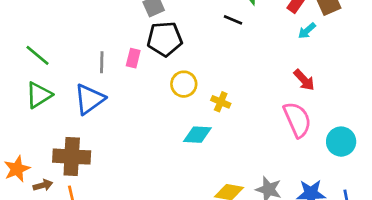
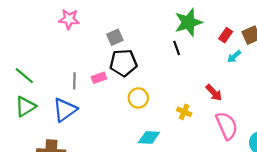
black line: (233, 20) -> (177, 48), turned 48
pink rectangle: (133, 58) -> (99, 78), turned 56
red arrow: (304, 80) -> (214, 93), moved
yellow cross: (221, 102) -> (184, 112), moved

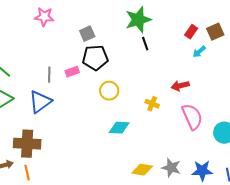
green star: (188, 22) -> (138, 20), moved
red arrow: (214, 93) -> (180, 86), turned 120

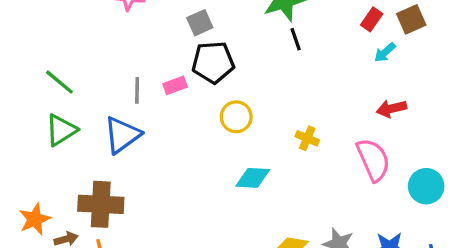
red arrow: (180, 86) -> (391, 109), moved

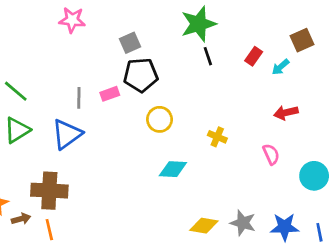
red rectangle: (372, 19) -> (254, 56), moved
pink semicircle: (373, 160) -> (271, 154), size x0.6

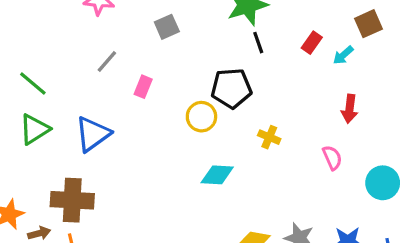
black pentagon: (141, 75) -> (231, 88), moved
pink rectangle: (110, 94) -> (143, 87), turned -48
gray line: (79, 98) -> (107, 61), moved, turned 40
red arrow: (286, 113) -> (350, 109), turned -70

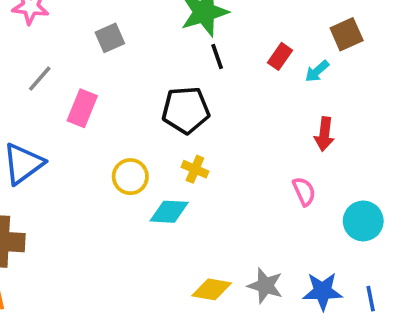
pink rectangle: (143, 87) -> (82, 108), size x1.4
yellow circle: (201, 117) -> (130, 177), moved
yellow cross: (269, 137) -> (195, 169), moved

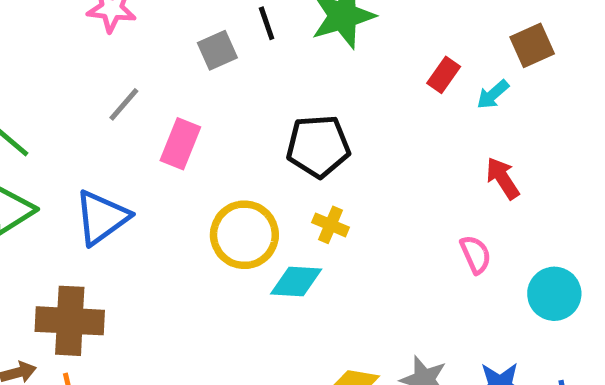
black line: (217, 56) -> (267, 23), moved
red arrow: (324, 134) -> (503, 178), turned 140
yellow circle: (130, 177) -> (244, 235), size x1.4

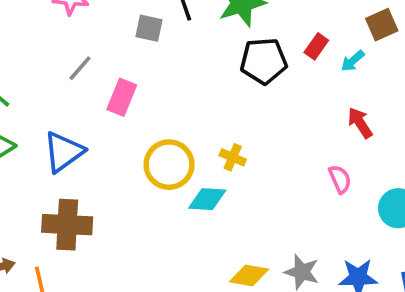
gray square: (217, 50) -> (149, 28), turned 36
black pentagon: (318, 146) -> (264, 61), moved
brown cross: (70, 321) -> (67, 225), moved

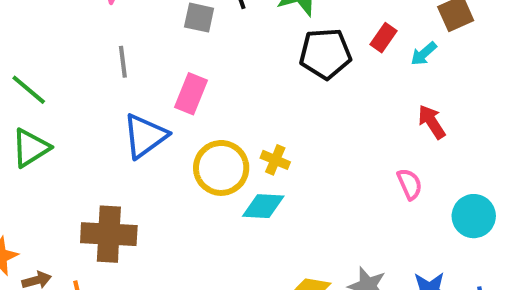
gray line: (80, 68) -> (123, 62), turned -48
pink rectangle: (122, 97) -> (191, 94), moved
blue triangle: (64, 152) -> (145, 136), moved
yellow cross: (233, 157) -> (275, 160), moved

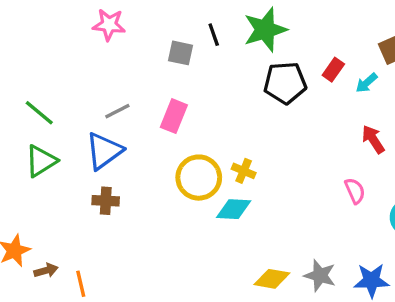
gray line: (123, 62) -> (117, 111), moved, turned 70
blue triangle: (145, 136) -> (104, 151), moved
brown cross: (109, 234) -> (106, 201), moved, size x0.6

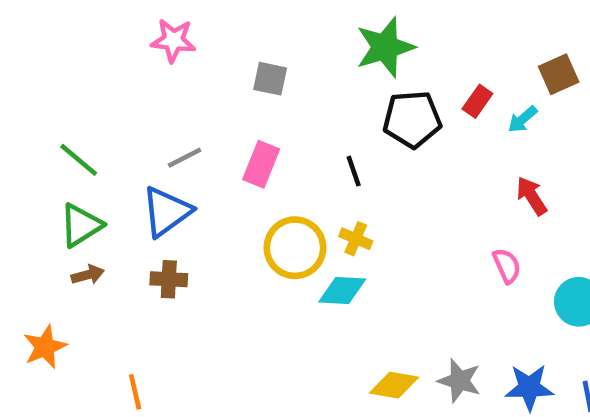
black line: (214, 35) -> (354, 171), moved
brown arrow: (46, 271) -> (88, 275), moved

